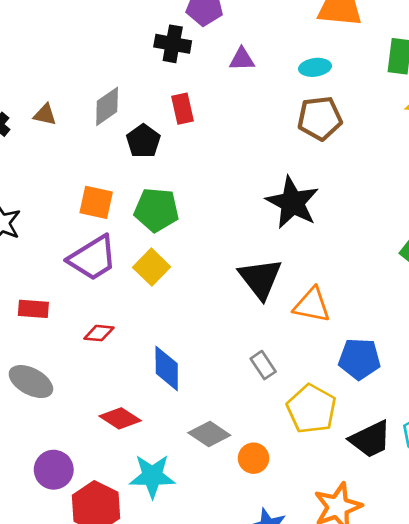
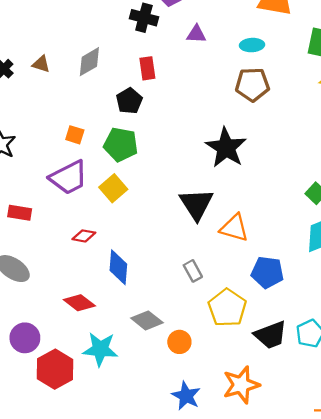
black pentagon: (143, 141) -> (129, 101), moved
orange square: (96, 202) -> (75, 135), size x0.7
red diamond: (99, 333) -> (84, 236), moved

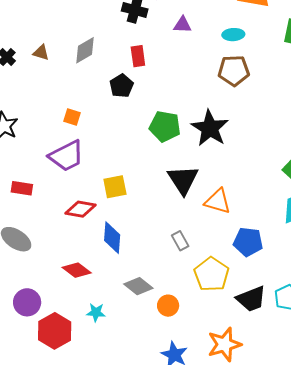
green pentagon: (121, 145) -> (165, 126), moved
yellow square: (113, 188) -> (115, 187), moved, turned 30
red diamond: (84, 236) -> (81, 209), size x1.4
cyan star: (100, 349) -> (96, 312), size x0.6

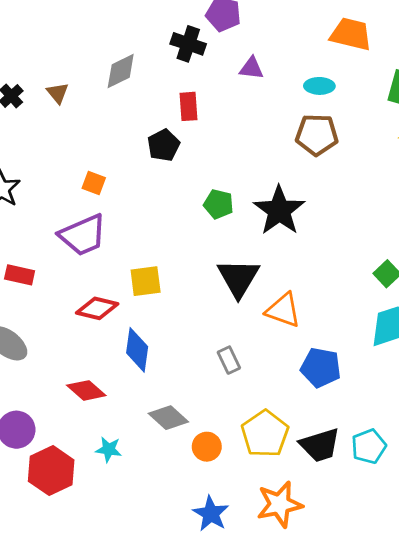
gray diamond: (85, 50) -> (121, 71), moved
brown triangle: (41, 53) -> (58, 93), turned 30
green pentagon: (165, 126) -> (219, 204), size x0.7
yellow pentagon: (212, 274) -> (265, 434), moved

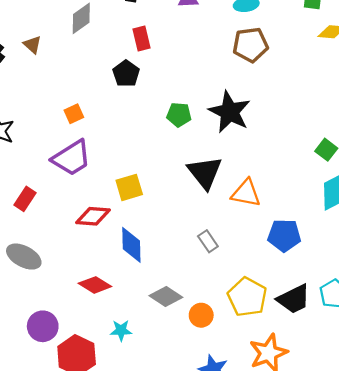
orange square: (94, 183) -> (74, 114), turned -36
red rectangle: (20, 275) -> (25, 199), turned -60

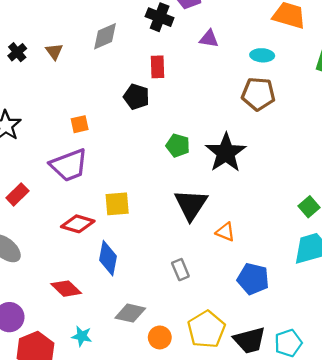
black pentagon: (126, 74) -> (136, 97), turned -30
orange triangle: (246, 193) -> (225, 232), size x0.7
gray diamond: (166, 296) -> (130, 313), turned -32

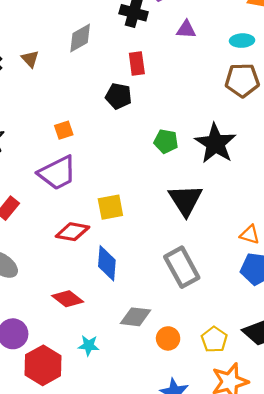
orange triangle: (225, 232) -> (250, 235), moved
gray rectangle: (180, 270) -> (182, 267), size x1.8
yellow pentagon: (206, 329) -> (214, 340), moved, size x0.7

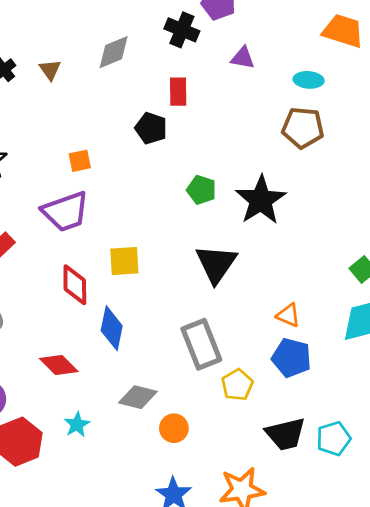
red diamond: (72, 232) -> (75, 285), turned 72
yellow pentagon: (214, 340) -> (237, 385), moved
cyan star: (89, 345) -> (77, 425), turned 30

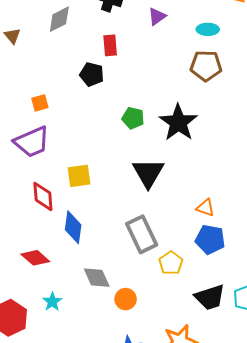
purple triangle: (243, 58) -> (157, 16), turned -42
gray diamond: (138, 397) -> (97, 278), turned 56

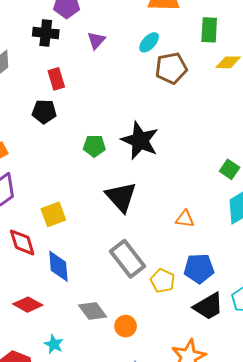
cyan ellipse: (208, 29) -> (149, 42), turned -35
brown pentagon: (206, 66) -> (171, 68), moved
blue pentagon: (210, 239) -> (199, 268), moved

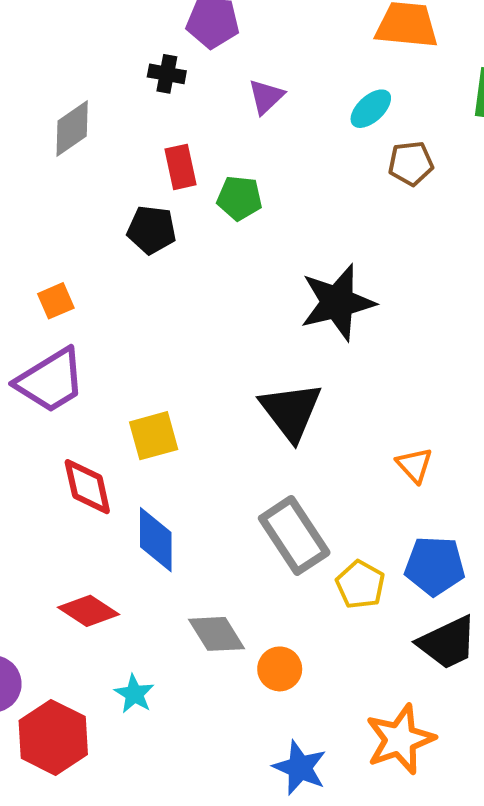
black cross: (46, 33) -> (167, 74), size x0.7
brown pentagon: (171, 68) -> (411, 163), size x0.7
black star: (140, 141) -> (337, 302), turned 30
green pentagon: (94, 146) -> (239, 198), moved
orange triangle: (185, 219) -> (414, 465), turned 36

